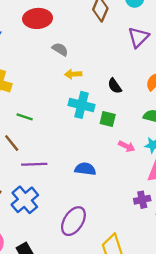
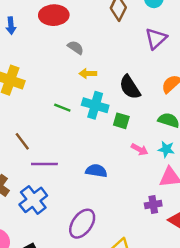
black semicircle: (115, 86) -> (130, 87), size x1.5
green line: (25, 117) -> (62, 108), moved

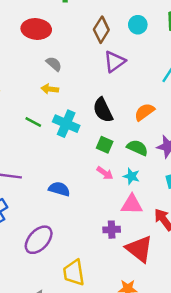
purple triangle: (156, 38) -> (115, 62), moved
yellow arrow: (88, 73) -> (50, 89), moved
green square: (121, 121) -> (105, 145), moved

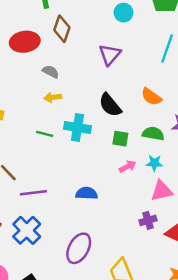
brown diamond: (101, 30) -> (62, 29), moved
orange semicircle: (144, 112) -> (151, 97), turned -95
pink arrow: (105, 173) -> (128, 167), turned -49

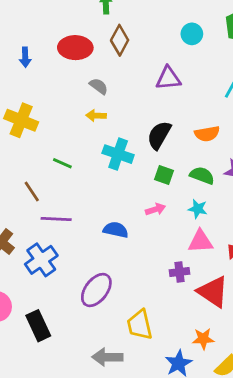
purple triangle: (110, 54) -> (168, 78), turned 35
orange semicircle: (151, 97) -> (207, 134), turned -55
black semicircle: (110, 105) -> (159, 135), turned 60
green line: (45, 134) -> (62, 163), moved
pink arrow: (128, 167) -> (155, 209), moved

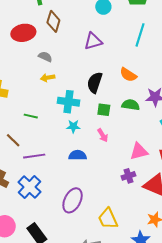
orange semicircle: (207, 134) -> (128, 75), turned 54
pink arrow: (155, 209) -> (103, 135), turned 88
cyan star: (198, 209) -> (73, 126), moved

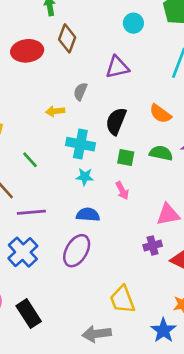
gray semicircle: (45, 57) -> (80, 91), moved, turned -96
green line: (31, 116) -> (30, 160), turned 32
purple ellipse: (73, 200) -> (77, 251), moved

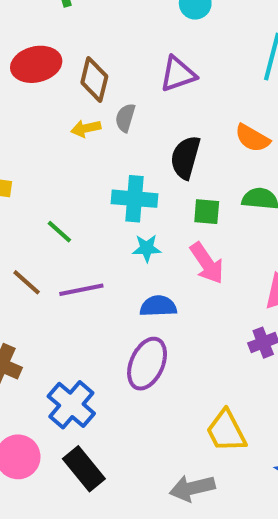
brown diamond: (67, 38) -> (94, 80), moved
yellow arrow: (55, 111) -> (86, 128), moved
pink arrow: (122, 191) -> (207, 263), size x1.5
purple line: (31, 212) -> (81, 290), moved
blue cross: (23, 252) -> (71, 405), moved

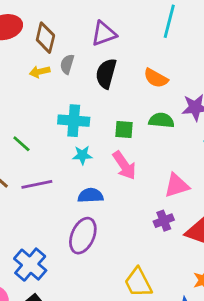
black semicircle: (185, 157) -> (106, 73), moved

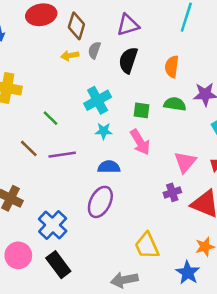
orange semicircle: (156, 78) -> (172, 67), turned 65
cyan cross: (74, 121) -> (98, 100), turned -36
pink triangle: (177, 185) -> (185, 162), turned -35

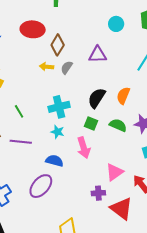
black semicircle: (128, 60) -> (97, 98), moved

